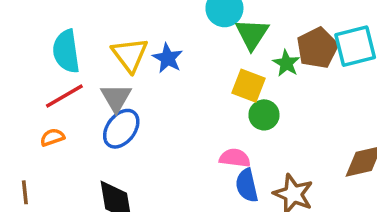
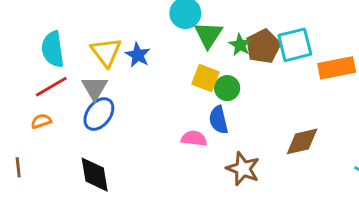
green star: (286, 63) -> (240, 45), moved
green circle: (264, 115) -> (227, 88), moved
blue semicircle: (247, 185) -> (218, 120), moved

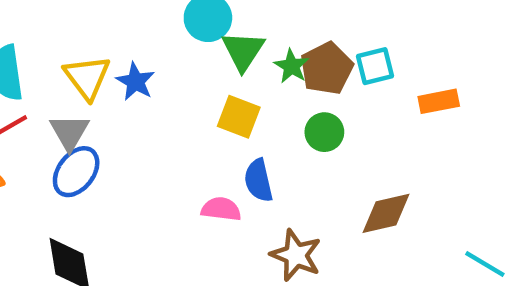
cyan square: (295, 45) -> (375, 66), size x0.7
orange rectangle: (337, 68) -> (439, 101), size x0.7
green circle: (227, 88) -> (324, 132), moved

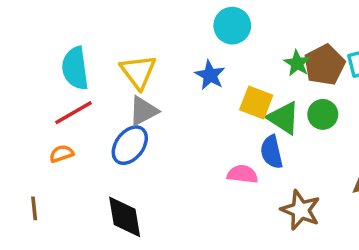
green triangle: (243, 51) -> (283, 118), moved, turned -30
blue star: (135, 82) -> (210, 75), moved
gray triangle: (69, 132) -> (143, 111), moved, turned 32

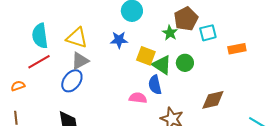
brown pentagon: (324, 65) -> (186, 19), moved
yellow triangle: (138, 72) -> (77, 38), turned -35
blue star: (210, 75) -> (119, 40), turned -30
orange semicircle: (61, 154) -> (18, 86), moved

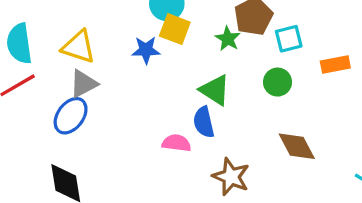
yellow square: (146, 56) -> (175, 29), moved
green circle: (185, 63) -> (278, 82), moved
brown diamond: (213, 100) -> (297, 146), turned 75

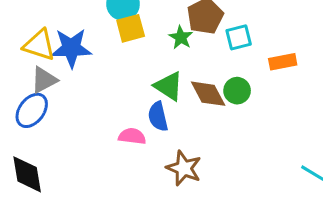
yellow square: (175, 29) -> (131, 28), turned -36
blue star: (146, 50) -> (71, 48), moved, size x1.5
green circle: (278, 82) -> (237, 91), moved
brown diamond: (297, 146) -> (208, 94), moved

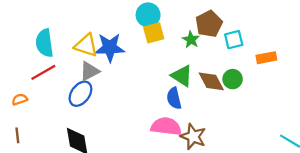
pink semicircle: (132, 136) -> (166, 126), moved, size x1.5

